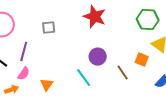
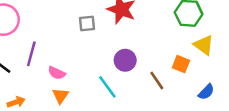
gray square: (49, 28) -> (87, 23), moved
pink semicircle: (24, 74) -> (57, 73), moved, turned 80

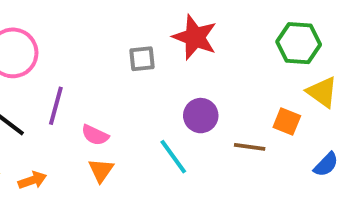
brown line: (157, 81) -> (250, 147), turned -48

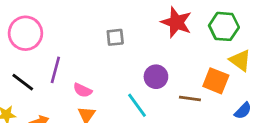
red star: (195, 37) -> (176, 22), moved
orange square: (287, 121) -> (216, 81), size x1.4

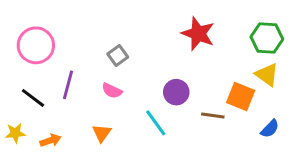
green hexagon: (224, 26) -> (267, 38), moved
gray square: (115, 37) -> (118, 56), moved, turned -30
pink semicircle: (83, 90) -> (112, 91), moved

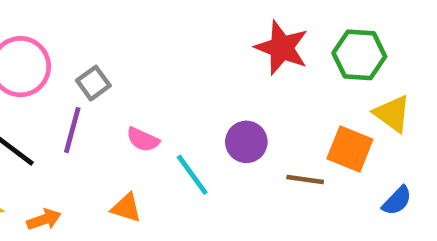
green hexagon: (267, 38) -> (359, 55), moved
gray square: (118, 56) -> (93, 83), moved
cyan line: (156, 123) -> (192, 175), moved
orange triangle: (102, 133) -> (126, 208), turned -48

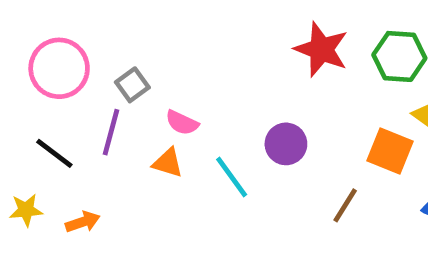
pink semicircle: (143, 140) -> (182, 123), moved
brown line: (305, 180) -> (345, 205), moved, turned -66
orange triangle: (126, 208) -> (168, 163), moved

